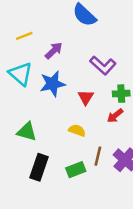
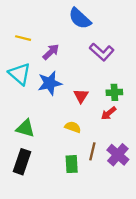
yellow line: (24, 36) -> (23, 38), turned 35
purple L-shape: (103, 65) -> (102, 52), moved
black rectangle: (39, 167) -> (22, 162), moved
green rectangle: (76, 170) -> (72, 164), turned -72

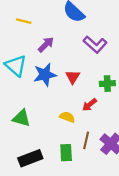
yellow line: (23, 38) -> (24, 21), moved
red triangle: (81, 96) -> (73, 77), moved
red arrow: (109, 113) -> (89, 105), moved
black rectangle: (22, 162) -> (30, 158), moved, turned 50

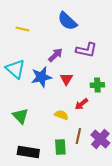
purple arrow: (46, 45) -> (55, 55), moved
purple L-shape: (95, 45) -> (86, 50), turned -30
green triangle: (21, 118) -> (20, 116), turned 30
black rectangle: (30, 158) -> (28, 152), turned 30

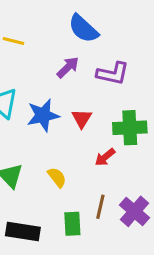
purple arrow: (55, 55) -> (68, 67), moved
green cross: (97, 85) -> (130, 128), size x1.5
yellow semicircle: (61, 115) -> (57, 177), moved, turned 32

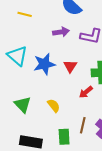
purple arrow: (68, 67) -> (61, 32), turned 35

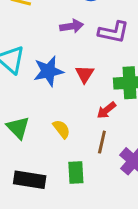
brown line: (83, 125) -> (102, 142), moved

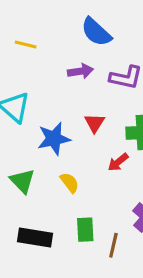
blue star: (48, 71) -> (54, 139), moved
brown line: (102, 142) -> (113, 245), moved

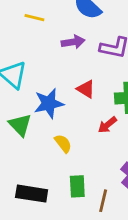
yellow line: (26, 45) -> (34, 18), moved
red triangle: (95, 123) -> (86, 89), turned -30
green triangle: (22, 181) -> (20, 125), moved

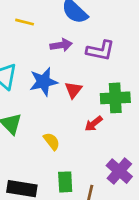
red triangle: (86, 89) -> (73, 90), turned 36
blue star: (49, 103) -> (43, 82), moved

